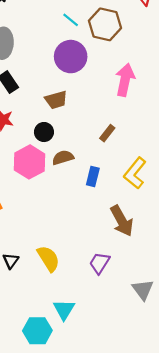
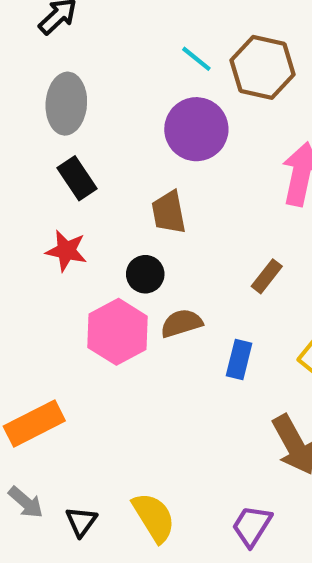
brown trapezoid: (56, 100) -> (169, 212), turned 95

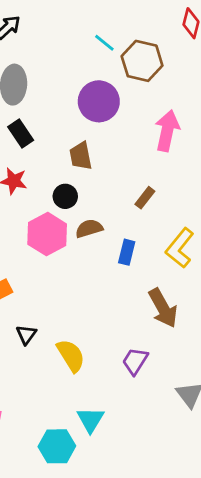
cyan line: (196, 59) -> (104, 43), moved
black triangle: (81, 522) -> (26, 335), moved

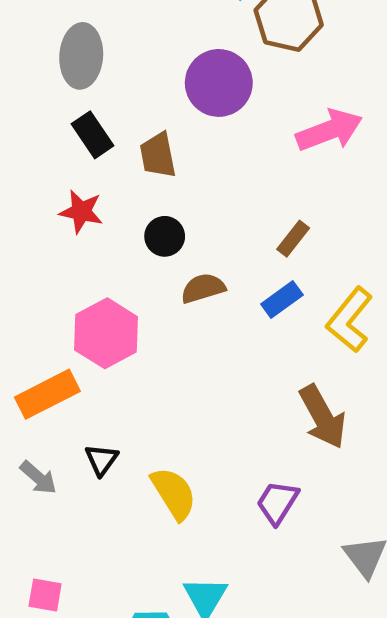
pink arrow: (167, 131) -> (329, 130), turned 57
brown trapezoid: (81, 156) -> (158, 155), moved
pink hexagon: (47, 234) -> (106, 333), moved
blue rectangle: (127, 252) -> (282, 299), moved, turned 40

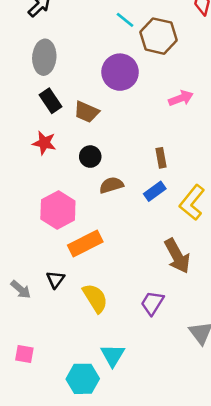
pink arrow: (329, 130) -> (181, 98), size x0.7
brown trapezoid: (158, 155) -> (86, 112), turned -55
brown rectangle: (293, 239) -> (161, 158), turned -48
orange rectangle: (47, 394) -> (85, 243), moved

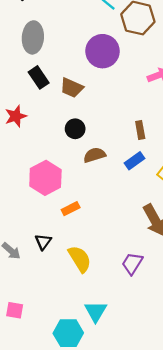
red star: (44, 143) -> (16, 116), moved, turned -30
orange rectangle: (85, 243) -> (71, 209), size x0.6

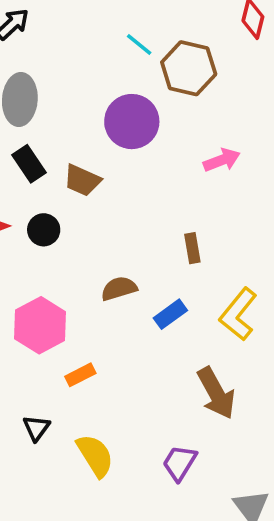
black circle: (75, 129) -> (44, 230), moved
blue rectangle: (134, 161) -> (170, 314), moved

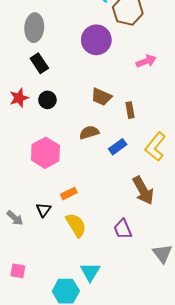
brown trapezoid: (82, 180) -> (101, 97), moved
orange rectangle: (80, 375) -> (69, 194), moved
purple trapezoid: (180, 463) -> (123, 229), turned -55

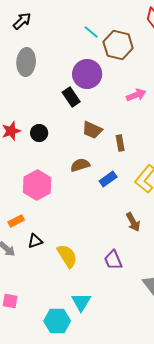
black rectangle: (39, 63) -> (71, 97), moved
brown arrow: (143, 190) -> (133, 222), size x0.7
orange rectangle: (69, 194) -> (16, 221), moved
black triangle: (43, 210) -> (35, 241), turned 35

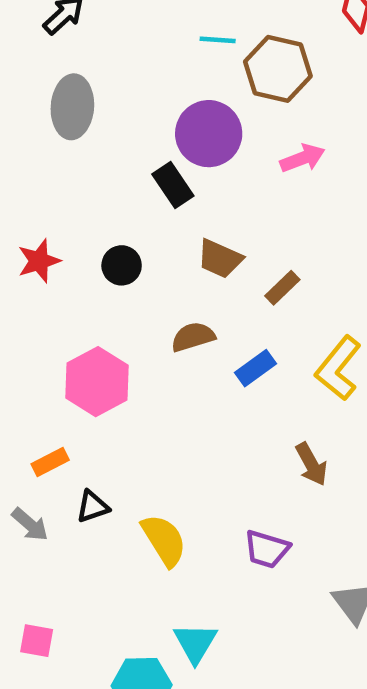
cyan line: (91, 32) -> (218, 40), turned -35
pink arrow: (136, 95) -> (302, 158), moved
black circle: (39, 133) -> (122, 265), moved
brown rectangle: (120, 143) -> (282, 288), turned 56
purple trapezoid: (113, 260) -> (267, 549), turned -50

